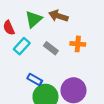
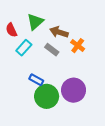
brown arrow: (58, 16) -> (59, 32), moved
orange cross: (78, 44) -> (78, 46), turned 32

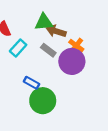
green triangle: (35, 22) -> (44, 22), moved, turned 36
purple circle: (74, 90) -> (72, 61), moved

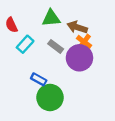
brown arrow: (56, 31) -> (77, 27), moved

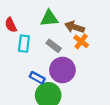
cyan rectangle: (25, 44) -> (24, 44), turned -35
purple circle: (79, 58) -> (62, 70), moved

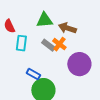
orange cross: (81, 41) -> (59, 44), moved
purple circle: (62, 70) -> (79, 64), moved

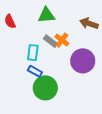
brown arrow: (67, 28) -> (89, 23), moved
cyan rectangle: (21, 43) -> (33, 53), moved

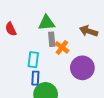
gray rectangle: (51, 41) -> (52, 39), moved, turned 48
blue rectangle: (35, 71) -> (35, 78), turned 64

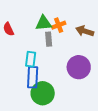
orange cross: (62, 47) -> (59, 25), moved, turned 32
blue rectangle: (35, 78) -> (33, 77), size x1.5

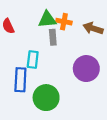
orange cross: (59, 25) -> (64, 22), turned 32
blue rectangle: (33, 77) -> (20, 80), moved

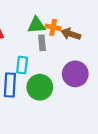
brown arrow: (93, 28) -> (71, 34), moved
green circle: (46, 98) -> (40, 87), moved

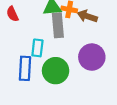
gray rectangle: (42, 43) -> (58, 25), size x1.5

